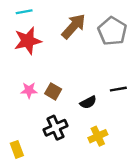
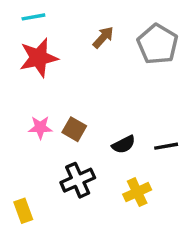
brown arrow: (74, 26) -> (103, 37), size x0.6
black line: (118, 89) -> (166, 146), moved

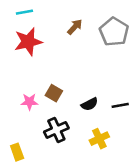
pink star: (40, 127) -> (29, 102), moved

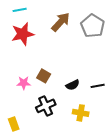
brown arrow: (75, 27) -> (61, 22), size x1.5
yellow cross: (99, 139) -> (81, 113), turned 35

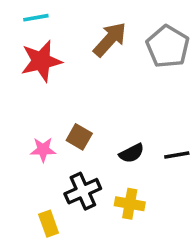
yellow cross: (81, 113) -> (130, 204), moved
yellow rectangle: (14, 124) -> (49, 224), moved

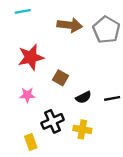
brown arrow: (110, 39) -> (70, 25), turned 55
red star: (41, 61) -> (31, 57), moved
brown square: (79, 137) -> (61, 78), moved

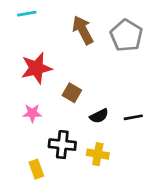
brown arrow: (70, 25) -> (83, 30), turned -125
black cross: (53, 121) -> (62, 145), turned 30

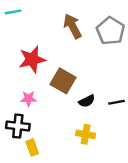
cyan line: (27, 14) -> (13, 12), moved
brown square: (72, 93) -> (63, 81), size x1.5
black cross: (62, 145) -> (18, 126), moved

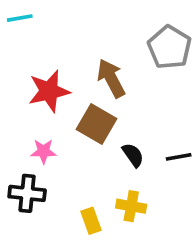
brown arrow: (73, 26) -> (111, 78), moved
black semicircle: (87, 101) -> (133, 155), turned -98
yellow rectangle: (32, 147) -> (91, 221), moved

